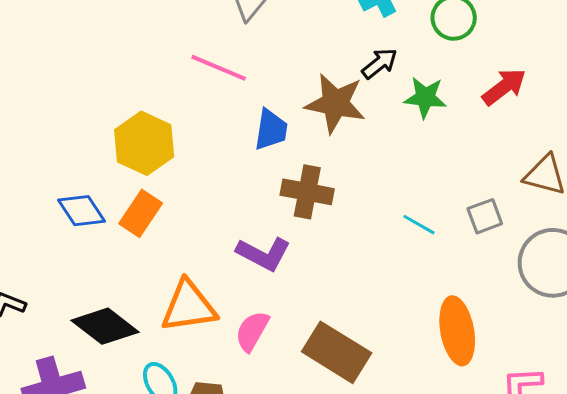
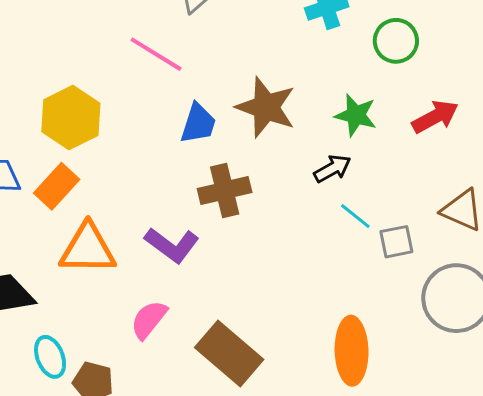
black arrow: (380, 63) -> (332, 169), moved
brown cross: (307, 192) -> (225, 190), turned -33
cyan line: (419, 225) -> (355, 216), moved
orange triangle: (189, 306) -> (88, 249), moved

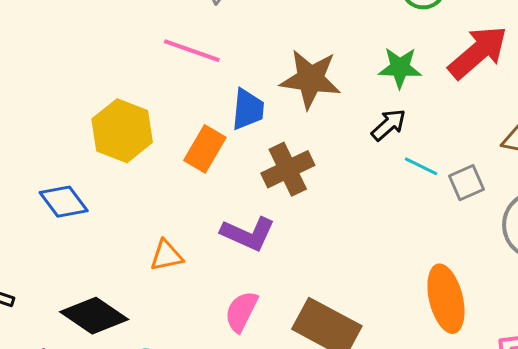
red arrow: (435, 117) -> (478, 52), size x1.4
orange rectangle: (57, 186) -> (205, 149), moved
orange triangle: (88, 249) -> (166, 255), size x0.6

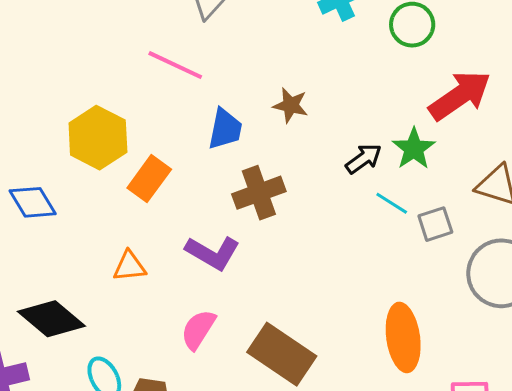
green star: (400, 68) -> (414, 149), moved, turned 30
brown star: (311, 79) -> (291, 105), size x0.6
orange rectangle: (205, 149) -> (149, 179), moved

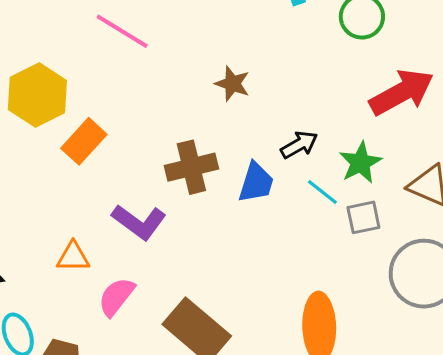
blue trapezoid: (225, 129) -> (256, 183), moved
green star: (414, 149) -> (360, 163), moved
orange triangle: (129, 266) -> (73, 257), moved

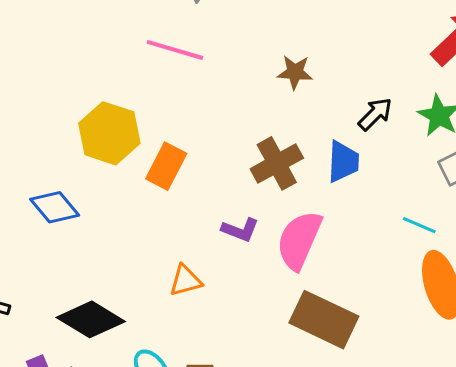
cyan line: (322, 192) -> (419, 225), moved
purple L-shape: (139, 222) -> (240, 230), size x0.7
pink semicircle: (116, 297) -> (299, 240), moved, size x1.4

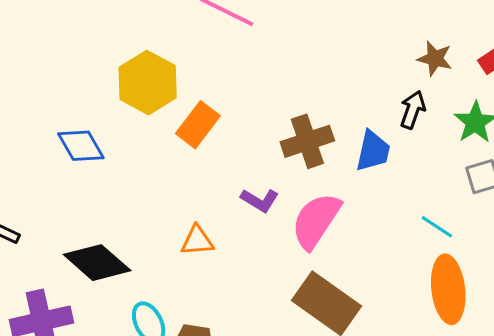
brown star: (295, 72) -> (435, 59), moved
black arrow: (375, 114) -> (413, 110), turned -36

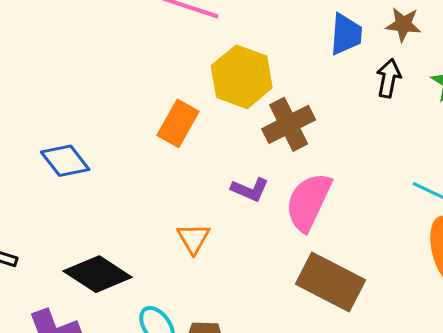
yellow hexagon: (148, 83) -> (242, 77), moved
blue trapezoid: (373, 151) -> (346, 34), moved
orange triangle: (197, 241) -> (194, 238), turned -48

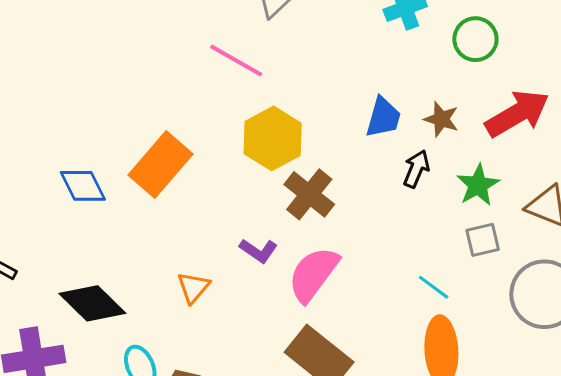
orange rectangle: (178, 123) -> (160, 164), moved, size x1.4
brown cross: (289, 124) -> (309, 194), turned -36

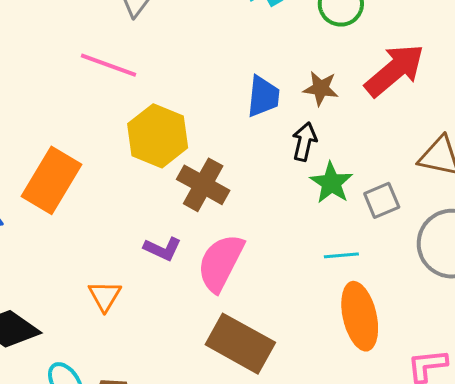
green star: (478, 185) -> (331, 183), moved
cyan line: (434, 287) -> (341, 255), turned -32

